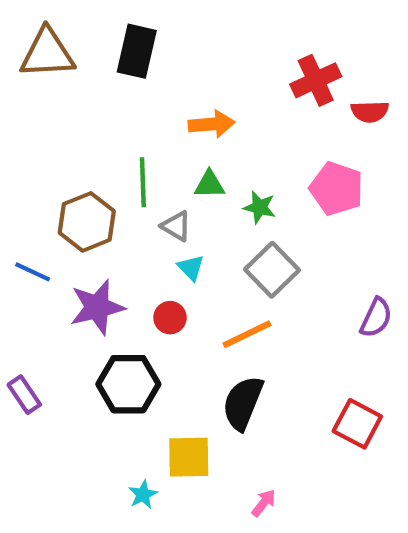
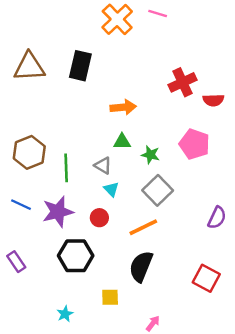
green line: (143, 182) -> (66, 168), moved
brown hexagon: (87, 222) -> (29, 152), moved
blue line: (33, 272) -> (21, 205), moved
yellow square: (189, 457) -> (110, 297), size x0.7
cyan star: (143, 495) -> (65, 314), moved

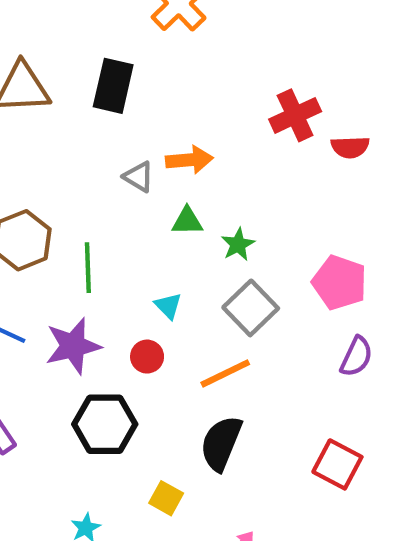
pink pentagon: (194, 144) -> (340, 283), moved
green star: (150, 155) -> (238, 244), turned 30
gray triangle: (103, 165) -> (139, 177), moved
yellow square: (110, 297) -> (166, 498), turned 30

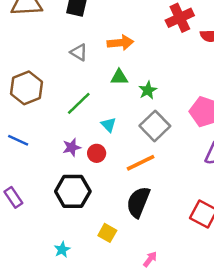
gray triangle: (139, 177) -> (79, 52), moved
green line: (88, 268) -> (79, 103), moved, turned 48
purple star: (73, 346) -> (72, 147), moved, size x0.6

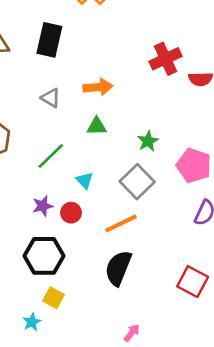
green star: (148, 90) -> (148, 141), moved
yellow square: (107, 233) -> (53, 298), moved

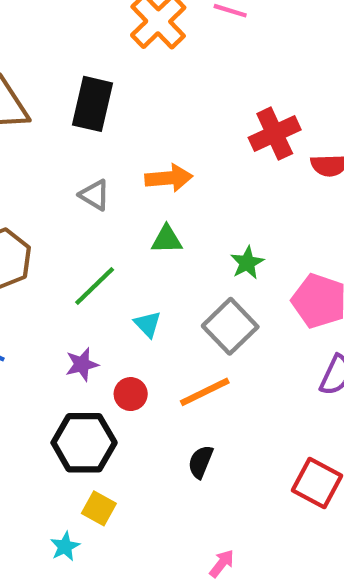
red circle: (71, 213) -> (131, 394), moved
black semicircle: (118, 268) -> (201, 462), size x0.6

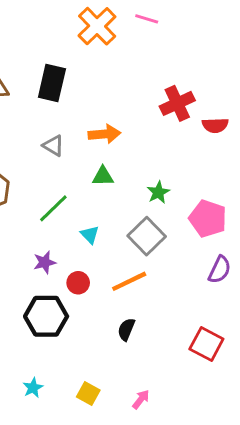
yellow square: (99, 508) -> (88, 394), moved

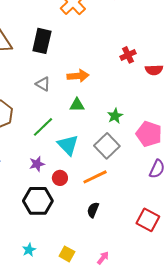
red cross: (177, 103) -> (128, 55), size x0.7
cyan triangle: (90, 235) -> (68, 145), size x1.6

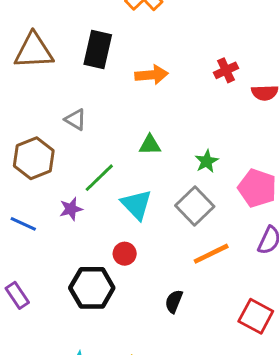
orange arrow: (78, 76) -> (151, 75), moved
gray triangle: (43, 84) -> (75, 120), moved
purple star: (37, 164) -> (71, 209), moved
orange line: (95, 177) -> (211, 254), moved

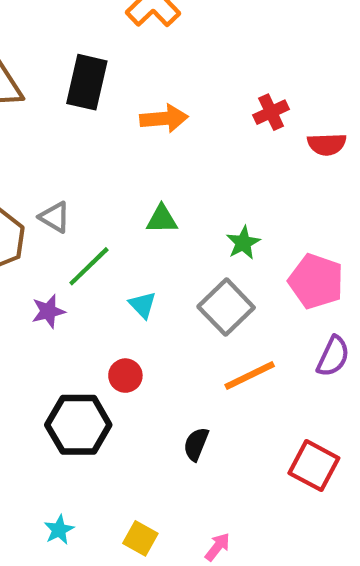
gray triangle: (75, 120) -> (55, 217), moved
cyan triangle: (137, 204) -> (143, 305), size x0.6

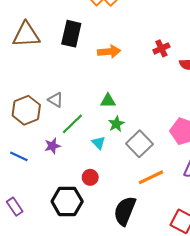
green star: (243, 243) -> (116, 124), moved
black semicircle: (196, 444) -> (125, 211), size x1.8

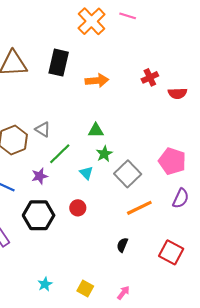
black hexagon: (67, 201) -> (39, 215), moved
black semicircle: (125, 211) -> (122, 245), moved, size x0.5

